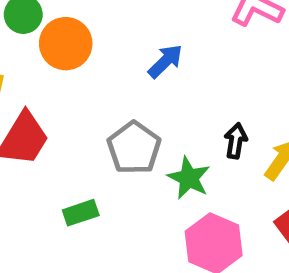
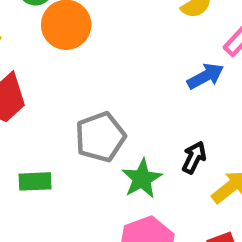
blue arrow: (165, 61) -> (205, 76), moved

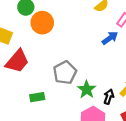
black arrow: (194, 157) -> (109, 97), moved

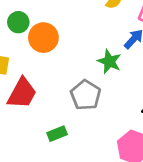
green star: (87, 89) -> (109, 61), moved

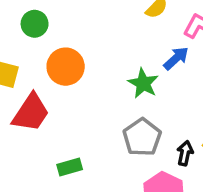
orange circle: (43, 38) -> (66, 67), moved
gray pentagon: (86, 95) -> (142, 137), moved

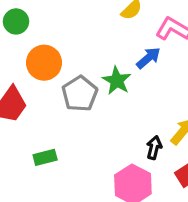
gray pentagon: (142, 137) -> (80, 94), moved

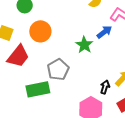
gray pentagon: (80, 94) -> (58, 70), moved
green rectangle: (45, 157) -> (38, 89), size x1.6

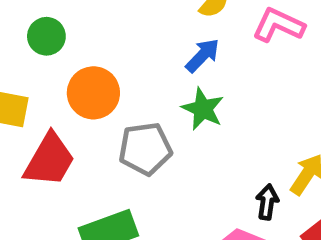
blue arrow: (104, 32) -> (202, 55), moved
gray pentagon: (58, 70) -> (145, 149), moved, turned 30

